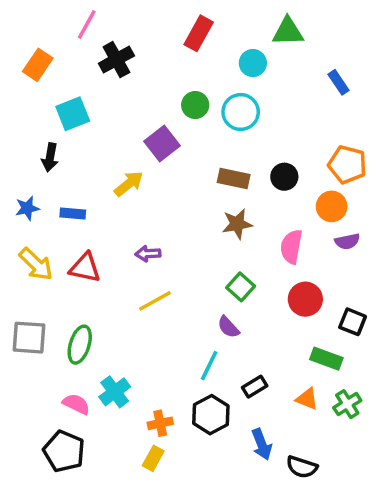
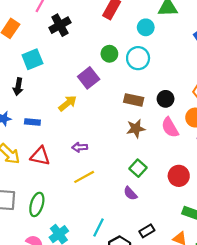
pink semicircle: (291, 247) -> (170, 127), moved, turned -40
cyan line: (209, 366) -> (98, 228), moved

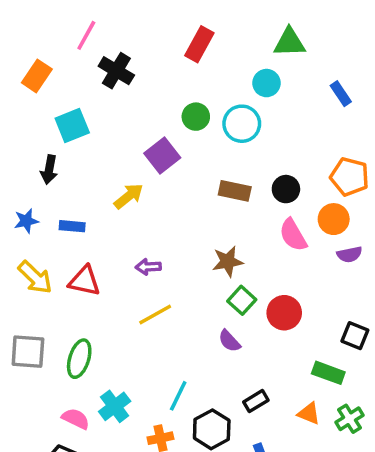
black cross: (60, 25) -> (116, 71), turned -30
cyan circle: (146, 27) -> (266, 83), moved
brown star: (136, 129) -> (228, 261), moved
red circle: (179, 176) -> (284, 313), moved

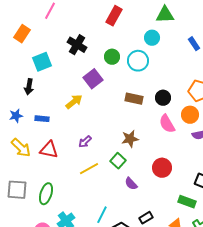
black cross: (116, 71) -> (77, 45), moved
purple arrow: (148, 267) -> (85, 142), turned -40
green square: (242, 300) -> (118, 161), moved

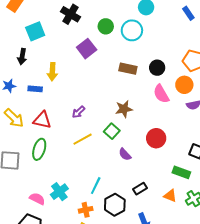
yellow arrow: (74, 102) -> (52, 72), moved, turned 132
green ellipse: (46, 194) -> (39, 149), moved

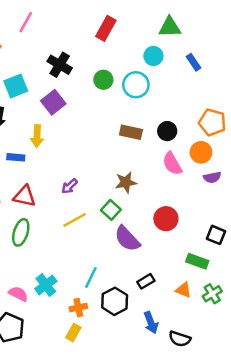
blue rectangle: (188, 13) -> (193, 62), moved
purple square: (87, 49) -> (53, 102), moved
purple semicircle: (125, 154) -> (127, 239), size x1.6

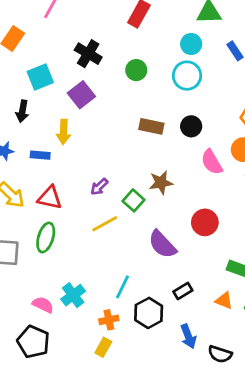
cyan circle: (136, 85) -> (187, 76), moved
black circle: (167, 131) -> (191, 126), moved
brown rectangle: (131, 132) -> (151, 126), moved
green square: (111, 210) -> (134, 200), moved

